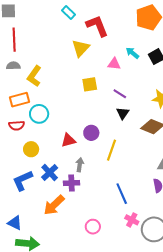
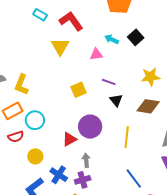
yellow square: (90, 84) -> (79, 90), moved
purple circle: (91, 133) -> (90, 127), size x1.5
yellow line: (111, 150) -> (127, 137), moved

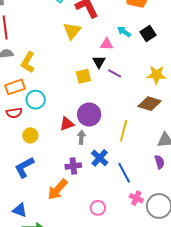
black triangle: (116, 100) -> (99, 62), moved
gray arrow: (86, 160) -> (81, 137), moved
blue cross: (59, 175) -> (100, 158), moved

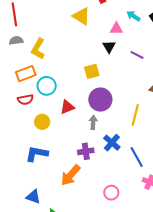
yellow triangle: (72, 31) -> (81, 16), turned -36
purple line: (115, 73) -> (137, 55), moved
yellow square: (83, 76) -> (92, 71), moved
red triangle: (67, 124) -> (67, 107), moved
blue L-shape: (24, 167) -> (37, 154), turned 40

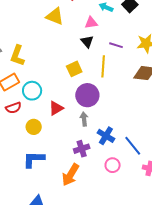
yellow line: (135, 115) -> (103, 66), moved
pink circle: (111, 193) -> (113, 165), moved

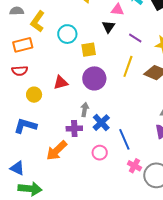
yellow line: (103, 66) -> (128, 66), moved
cyan circle: (32, 91) -> (67, 34), moved
gray arrow: (84, 119) -> (85, 110), moved

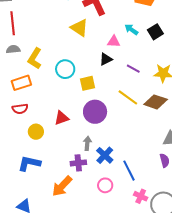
black triangle: (108, 27) -> (106, 59), turned 32
yellow line: (128, 66) -> (128, 97), turned -70

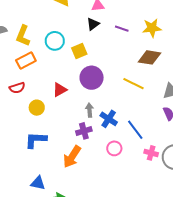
orange rectangle: (21, 83) -> (26, 61), moved
yellow line: (128, 97) -> (134, 84), moved

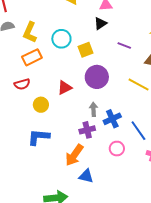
purple line: (122, 29) -> (124, 46), moved
blue cross: (109, 119) -> (112, 119), turned 30
blue triangle: (38, 183) -> (86, 176), moved

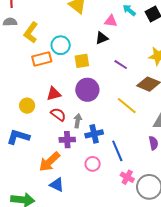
orange rectangle: (32, 57) -> (42, 59), moved
red semicircle: (22, 84) -> (58, 114), moved, turned -140

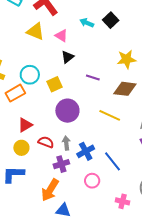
pink triangle: (111, 21) -> (61, 36), moved, turned 40
red triangle: (54, 94) -> (25, 125), moved
yellow circle: (27, 106) -> (21, 148), moved
pink cross: (127, 177) -> (123, 201), moved

